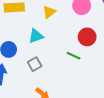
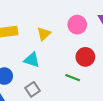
cyan triangle: (36, 36) -> (32, 60), turned 42

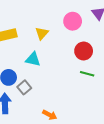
green line: (73, 78) -> (87, 74), moved
gray square: (33, 89) -> (24, 87), moved

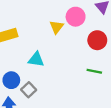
yellow triangle: (42, 33) -> (57, 27), moved
red circle: (84, 51) -> (97, 40), moved

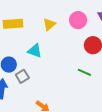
yellow triangle: (57, 27) -> (49, 24), moved

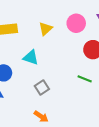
gray square: (22, 76) -> (42, 88), moved

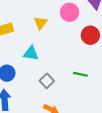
green line: (85, 79) -> (80, 74), moved

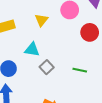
gray square: (47, 81) -> (47, 67), moved

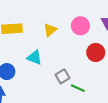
gray square: (47, 67) -> (63, 76), moved

